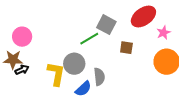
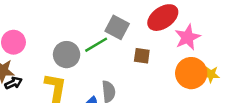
pink star: (164, 33) -> (187, 37), size x1.5
gray circle: (74, 64) -> (67, 55), moved

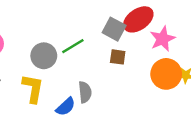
gray square: (117, 27) -> (114, 29), moved

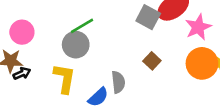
green line: (73, 46) -> (82, 26), moved
brown square: (118, 57) -> (152, 61), moved, turned 35

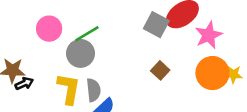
pink circle: (22, 32) -> (49, 29), moved
gray semicircle: (118, 82) -> (94, 90), moved

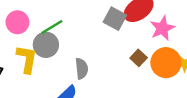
brown square: (160, 70) -> (139, 58), moved
yellow L-shape: (69, 89) -> (27, 59), moved
gray semicircle: (94, 90) -> (82, 69), moved

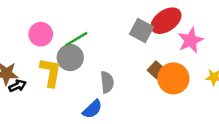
brown square: (139, 58) -> (156, 70), moved
orange circle: (166, 63) -> (173, 78), moved

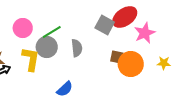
brown square: (156, 70) -> (117, 57), turned -32
gray semicircle: (107, 82) -> (77, 48), moved

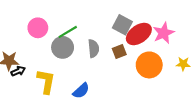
red ellipse: (125, 17) -> (139, 34), moved
brown square: (117, 57) -> (119, 52), moved, turned -32
yellow L-shape: (31, 59) -> (46, 81), moved

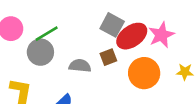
gray semicircle: (94, 48) -> (80, 66), moved, turned -78

